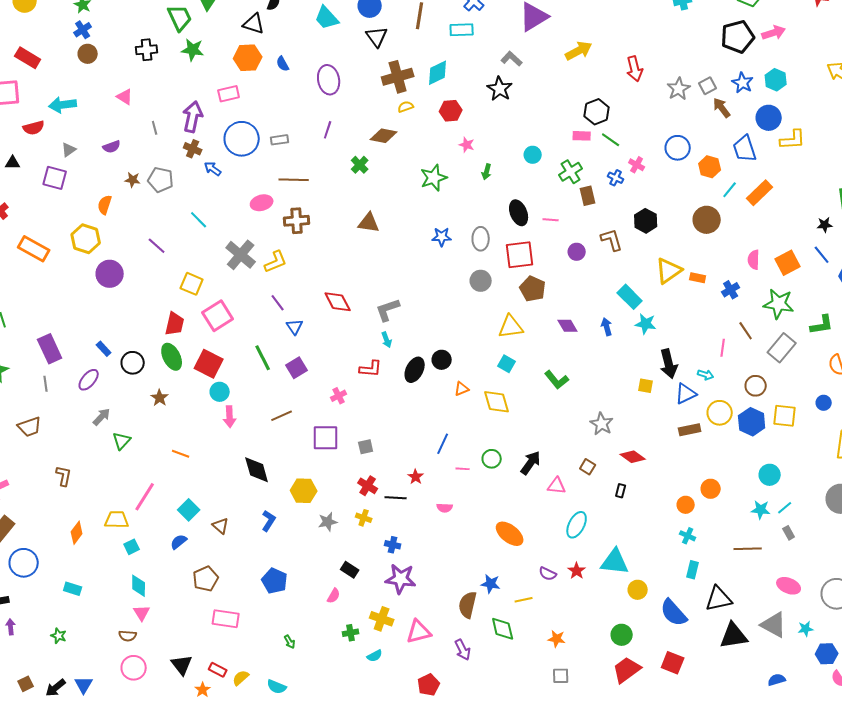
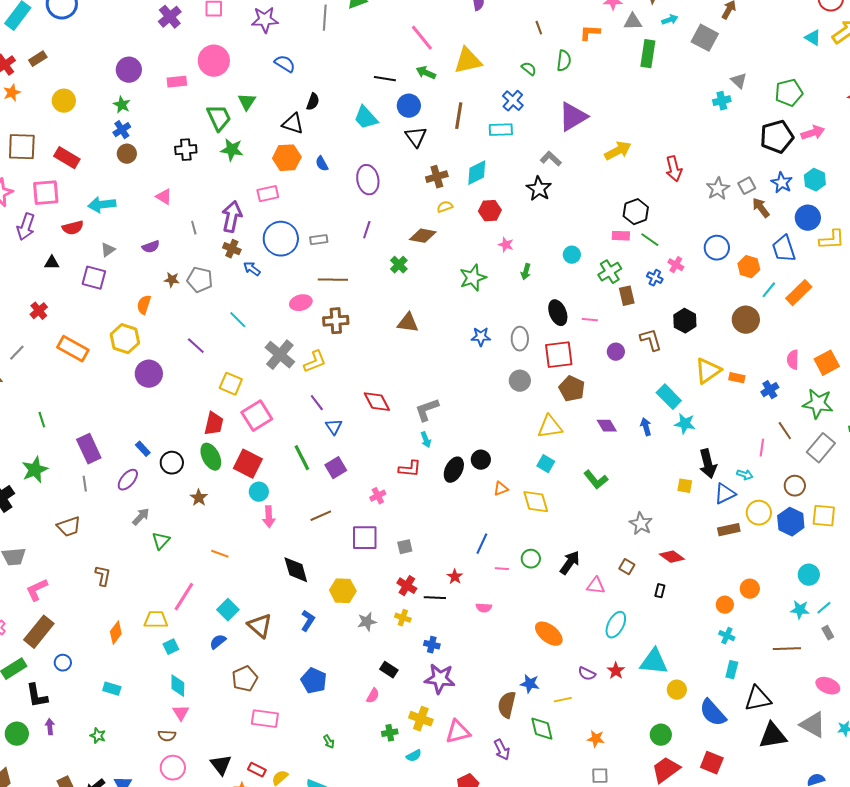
brown cross: (398, 77) -> (437, 177), size x0.7
brown triangle: (221, 526) -> (260, 626), size x1.5
blue circle: (24, 563) -> (63, 663), size x0.6

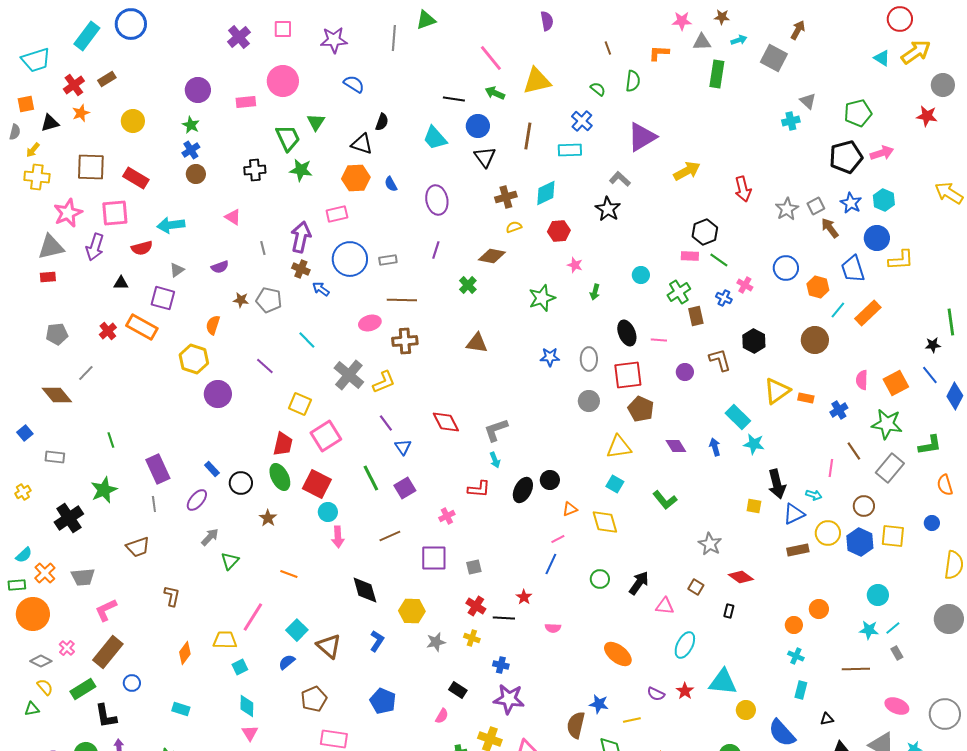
orange rectangle: (73, 349) -> (142, 327), moved
pink line: (502, 569) -> (558, 539), moved, turned -32
black triangle: (758, 699) -> (827, 719), size x0.5

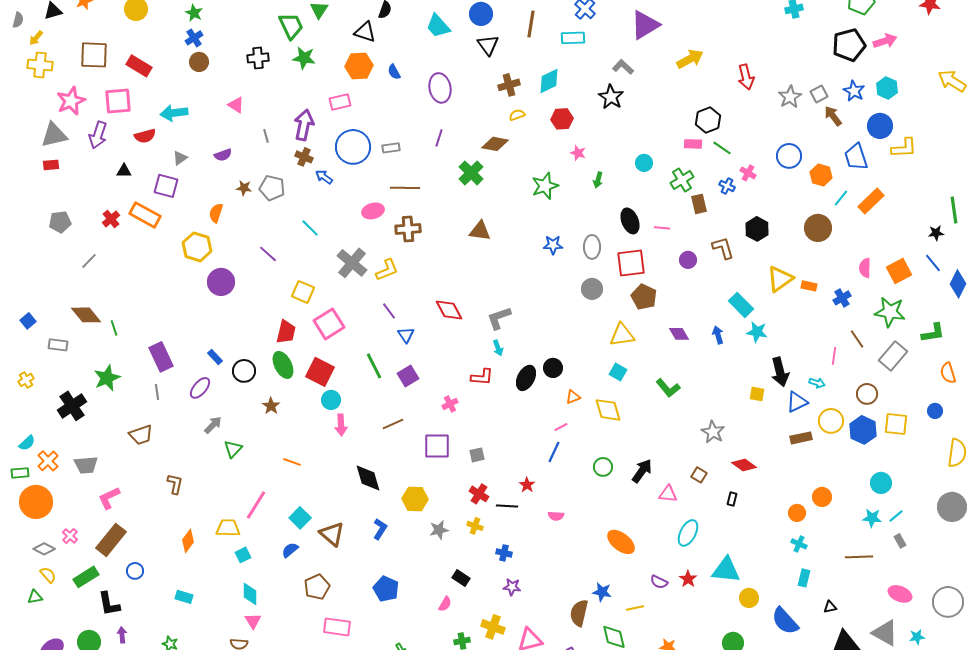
green cross: (468, 285) -> (471, 173), size x1.4
brown diamond: (57, 395) -> (86, 315), moved
purple star: (509, 699) -> (512, 587), size x0.6

